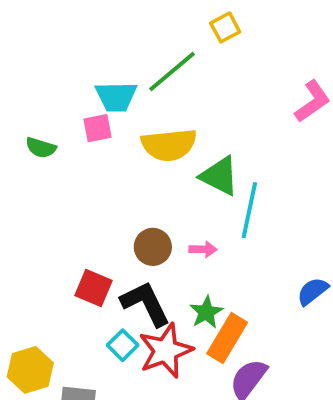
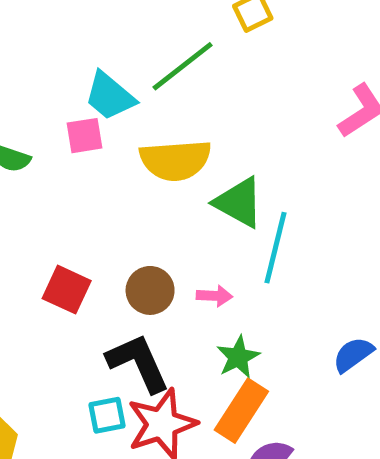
cyan trapezoid: (116, 97) -> (110, 96), turned 39
red square: (93, 288) -> (67, 290), moved
green star: (206, 312) -> (238, 357), moved
cyan square: (123, 345) -> (107, 415), turned 32

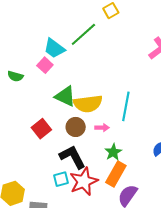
pink square: (84, 136) -> (45, 65), turned -35
yellow semicircle: (175, 160) -> (88, 104), moved
green triangle: (239, 202) -> (65, 96), moved
red square: (67, 290) -> (41, 129), turned 30

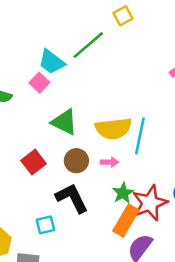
yellow semicircle: (88, 104) -> (113, 129), moved
cyan square: (61, 179) -> (45, 225), moved
red star: (84, 181) -> (150, 203), moved

